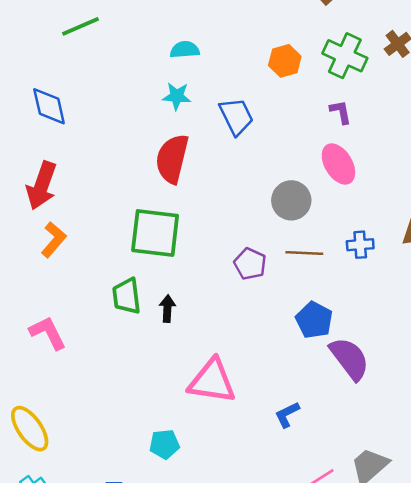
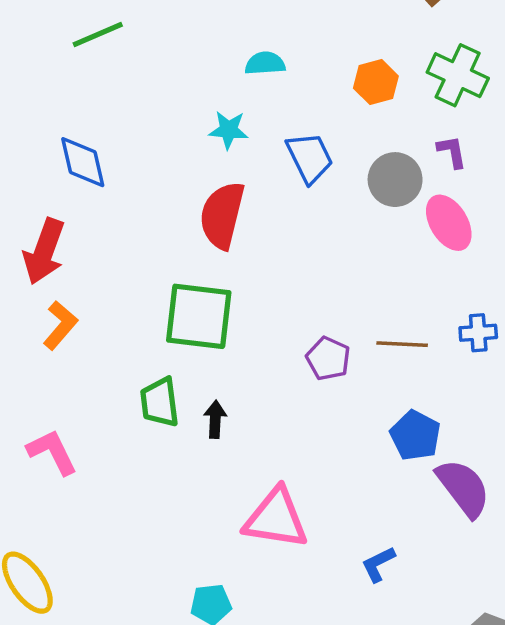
cyan semicircle: (185, 50) -> (265, 63), moved
blue diamond: (49, 106) -> (83, 162), moved
gray circle: (291, 200) -> (395, 180), moved

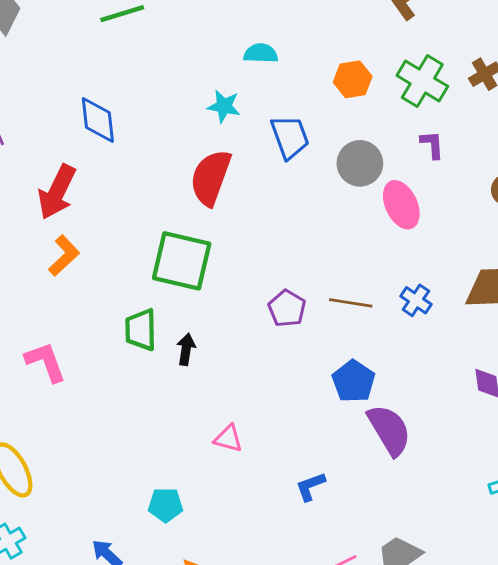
purple L-shape: (452, 152) -> (432, 145), moved
blue cross: (478, 333) -> (416, 300), turned 32
pink triangle: (276, 518) -> (228, 439), size x0.5

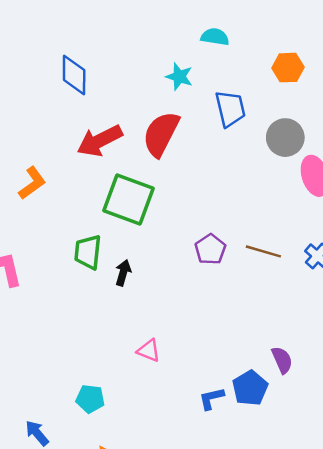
red arrow: (57, 192) -> (100, 141), moved, turned 30
blue pentagon: (354, 381) -> (250, 388), moved
purple semicircle: (389, 430) -> (282, 360), size x0.6

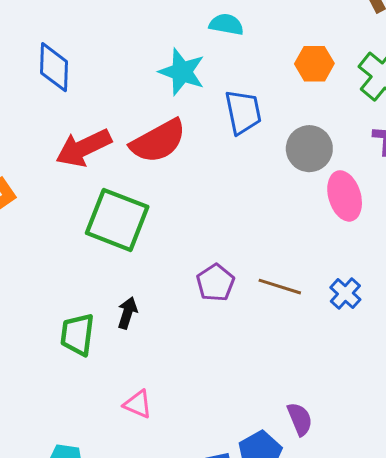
cyan star: (179, 77) -> (182, 72), size x1.4
red semicircle: (161, 134) -> (158, 141), turned -147
green trapezoid: (88, 252) -> (77, 334), moved
black arrow: (123, 273) -> (127, 313), moved

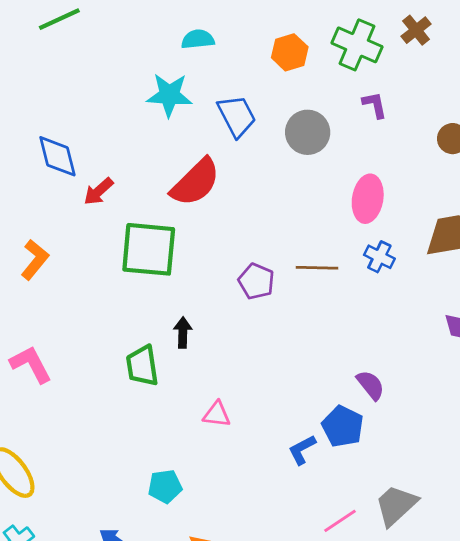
blue diamond: (54, 67) -> (57, 156), moved
red semicircle: (158, 141) -> (195, 182), moved
red arrow: (84, 148) -> (98, 191), size x0.6
pink ellipse: (345, 196) -> (368, 199), moved, turned 42

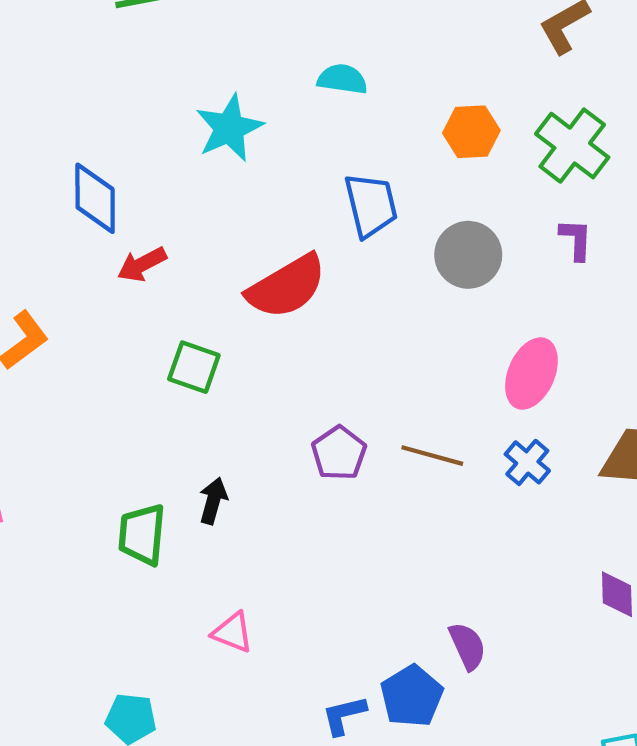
cyan star: (169, 95) -> (229, 128), moved, turned 30
green square: (149, 249) -> (194, 367), size x0.6

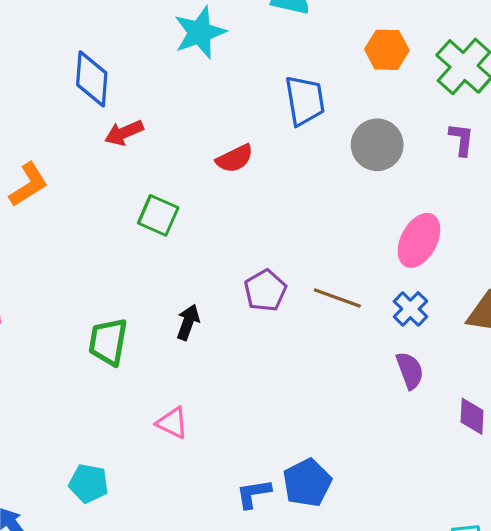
red semicircle: (287, 287) -> (235, 159), size x0.6
black arrow: (213, 501) -> (188, 322), moved
purple semicircle: (467, 646) -> (410, 371), moved

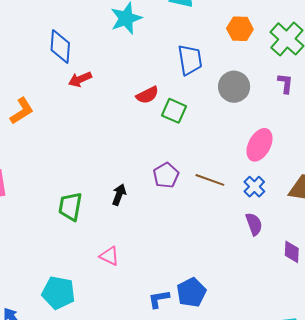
green square: (158, 215) -> (174, 111), moved
cyan pentagon: (89, 483) -> (58, 293), size x1.4

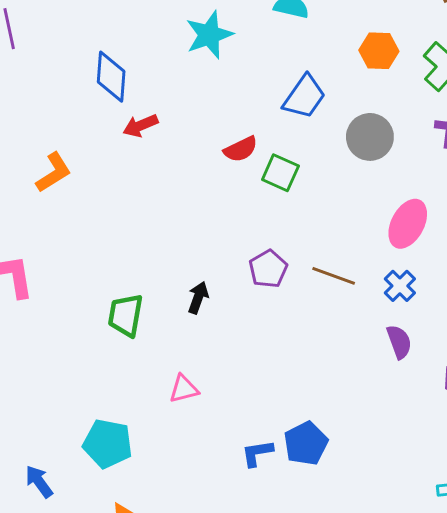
blue trapezoid: (190, 60) -> (304, 97), turned 44
pink triangle: (109, 256) -> (184, 389), turned -40

